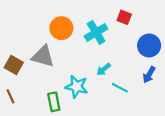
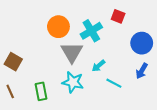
gray triangle: (43, 56) -> (72, 52), moved, turned 45
green rectangle: (54, 102) -> (41, 91), moved

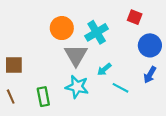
red square: (118, 16) -> (135, 17), moved
brown square: (13, 62) -> (14, 65), turned -30

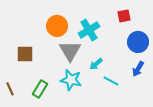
red square: (135, 17) -> (124, 16), turned -32
brown square: (14, 65) -> (25, 54), moved
green rectangle: (43, 97) -> (40, 89), turned 42

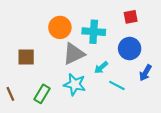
cyan cross: (89, 30) -> (94, 32), turned 35
blue circle: (138, 42) -> (130, 49), moved
gray triangle: (70, 51) -> (74, 54), turned 35

